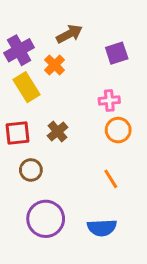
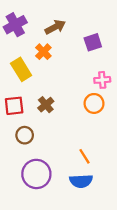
purple cross: (19, 50) -> (15, 25), moved
pink cross: (109, 100) -> (102, 80), moved
orange line: (111, 179) -> (85, 156), moved

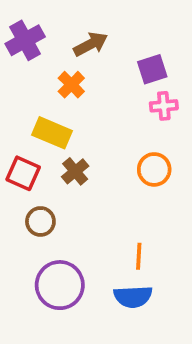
yellow rectangle: (21, 69) -> (52, 133), moved, turned -35
pink cross: (102, 80) -> (164, 106), moved
red square: (14, 106) -> (23, 173), turned 30
orange line: (85, 156) -> (139, 256), turned 35

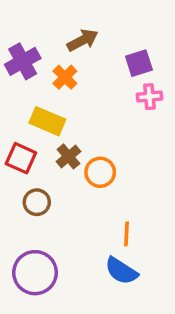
purple cross: (25, 40) -> (23, 61), moved
orange circle: (154, 169) -> (100, 172), moved
purple circle: (60, 285) -> (35, 273), moved
blue semicircle: (133, 297) -> (121, 271), turned 36

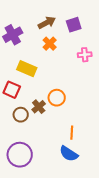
purple square: (139, 63) -> (74, 25), moved
orange cross: (65, 77) -> (50, 44), moved
brown cross: (68, 156) -> (39, 107), moved

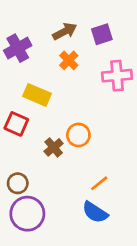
pink cross: (85, 55) -> (117, 76), size x1.5
brown circle: (21, 115) -> (18, 183), moved
orange line: (72, 133) -> (99, 183), turned 48

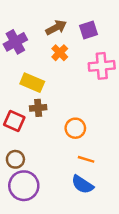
red square: (16, 124) -> (14, 121), moved
orange circle: (78, 135) -> (75, 128), moved
brown cross: (54, 147) -> (38, 108), moved, turned 35
orange line: (99, 183) -> (86, 159), turned 56

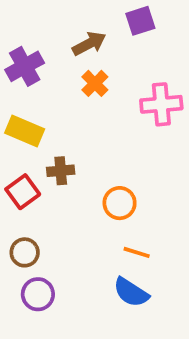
purple square: (88, 30) -> (140, 21), moved
yellow rectangle: (32, 83) -> (25, 131), moved
red square: (14, 121) -> (23, 192), turned 30
purple circle: (24, 186) -> (38, 294), size x0.7

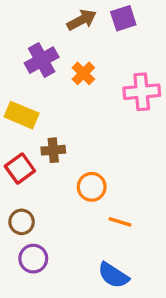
brown arrow: (89, 44) -> (82, 20), moved
purple cross: (25, 66) -> (42, 60), moved
orange circle: (120, 203) -> (92, 187), moved
blue semicircle: (131, 292) -> (113, 275), moved

